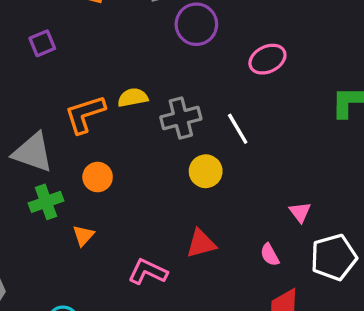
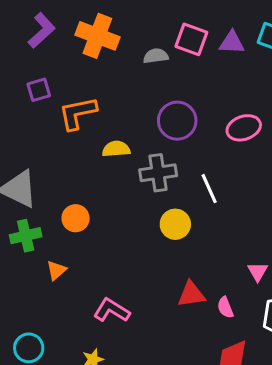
purple circle: (196, 24) -> (177, 121), moved
orange L-shape: (85, 114) -> (78, 113), moved
red triangle: (201, 244) -> (191, 294), moved

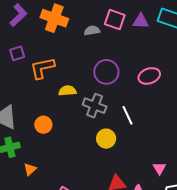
gray cross: (158, 173) -> (95, 106), turned 30
orange circle: (76, 218) -> (43, 125), moved

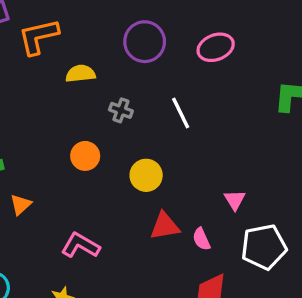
gray cross: (95, 106) -> (121, 110), moved, size x0.6
orange circle: (43, 125) -> (85, 156), moved
yellow circle: (106, 139) -> (146, 175), moved

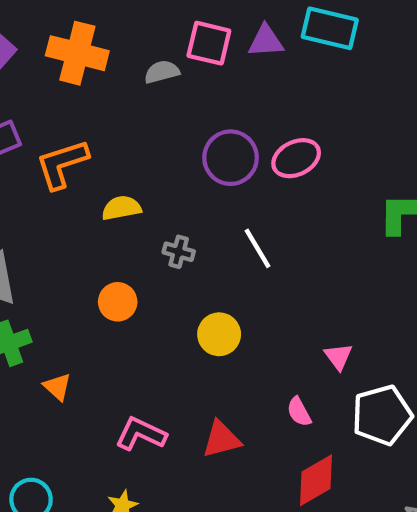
purple circle: (145, 42) -> (231, 158), moved
orange circle: (85, 156) -> (118, 302), moved
orange triangle: (21, 204) -> (57, 387), turned -30
red triangle: (165, 226) -> (221, 439), moved

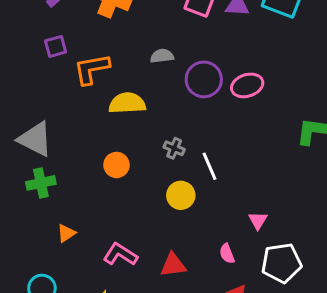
gray semicircle: (162, 72) -> (162, 56), moved
yellow semicircle: (121, 208) -> (127, 103), size x1.4
white line: (258, 248) -> (209, 166), moved
gray cross: (179, 252) -> (174, 148), moved
orange triangle: (57, 387) -> (66, 233), moved, turned 36

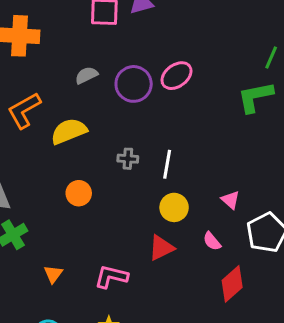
white line: (209, 166) -> (167, 164), turned 52
yellow circle: (181, 195) -> (174, 207), moved
red triangle: (173, 265) -> (161, 248), moved

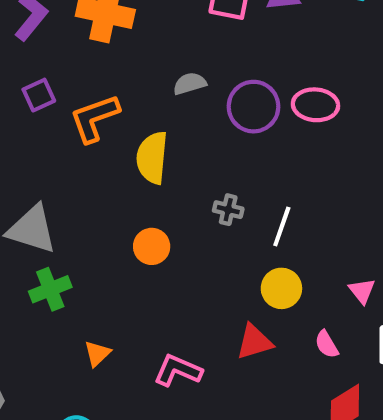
pink ellipse: (177, 76) -> (315, 105), turned 32
yellow semicircle: (69, 131) -> (152, 158), turned -72

